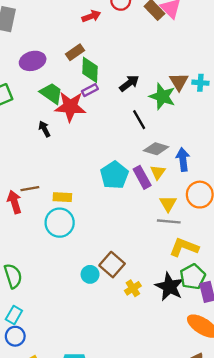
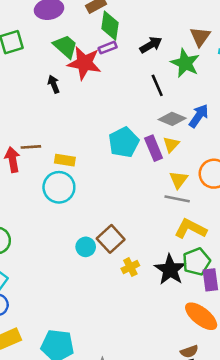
brown triangle: (179, 82) -> (200, 37), moved
blue arrow: (183, 159) -> (199, 116), moved, turned 35

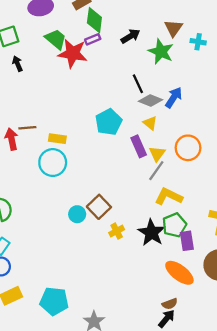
black arrow: (54, 84) -> (17, 64), moved
black line: (157, 85) -> (138, 84), moved
yellow triangle: (171, 144) -> (150, 123), turned -32
purple rectangle: (154, 148) -> (139, 146), moved
gray line: (177, 199) -> (156, 171), turned -65

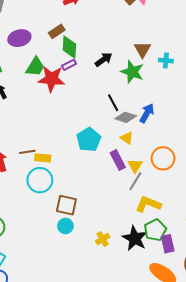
green trapezoid: (56, 39) -> (35, 67), turned 85
brown line: (27, 128) -> (27, 152), moved
brown square: (99, 207) -> (66, 205), moved, turned -30

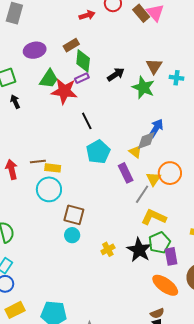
black line: (113, 103) -> (87, 121), moved
gray diamond: (126, 117) -> (146, 140), moved, turned -40
yellow triangle: (135, 166) -> (153, 179), moved

